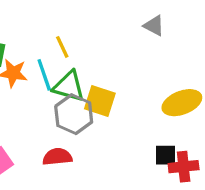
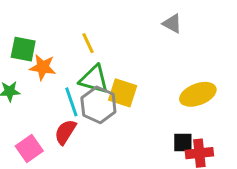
cyan line: (44, 75) -> (71, 102), moved
red semicircle: (57, 157) -> (65, 132), moved, turned -52

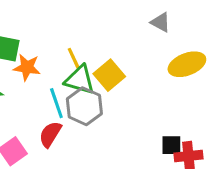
yellow line: (88, 43) -> (74, 58), moved
yellow square: (123, 93) -> (109, 75), moved, turned 32
yellow ellipse: (198, 94) -> (187, 64), moved

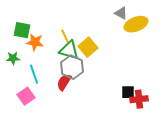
yellow ellipse: (187, 64) -> (136, 24), moved
cyan line: (56, 103) -> (34, 74), moved
red semicircle: (50, 134) -> (64, 82), moved

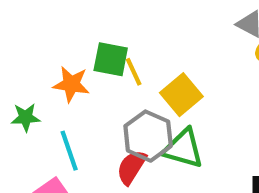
green square: (22, 30) -> (111, 59), moved
green triangle: (69, 50) -> (183, 149), moved

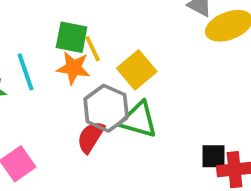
orange star: (71, 84) -> (73, 68), moved
cyan line: (69, 151) -> (26, 72), moved

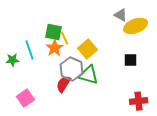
orange star: (73, 68) -> (54, 48), turned 30
black square: (213, 156) -> (131, 60), moved

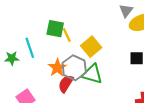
gray triangle: (121, 15) -> (126, 11), turned 40
orange star: (54, 48) -> (57, 68), moved

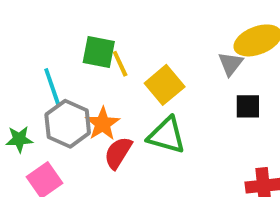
gray triangle: (126, 11) -> (230, 64), moved
green star: (12, 58) -> (19, 139), moved
gray hexagon: (74, 68) -> (68, 124), moved

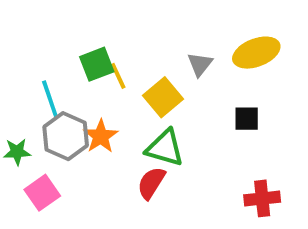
green square: (99, 52) -> (97, 64), turned -32
gray triangle: (230, 64) -> (200, 64), moved
red semicircle: (118, 153) -> (151, 183), moved

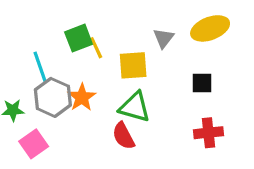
yellow square: (163, 97) -> (133, 65), turned 36
red semicircle: (151, 183) -> (123, 136), turned -60
red cross: (262, 198) -> (208, 133), moved

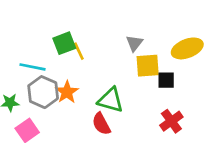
yellow ellipse: (210, 28) -> (187, 48), moved
yellow square: (133, 65) -> (148, 66), moved
cyan line: (40, 67) -> (33, 67), turned -60
red cross: (208, 133) -> (171, 121), turned -30

